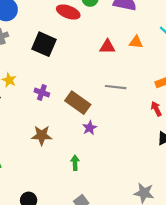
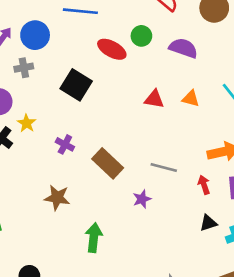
gray line: (116, 87) -> (164, 167), moved
purple star: (90, 128) -> (142, 199), moved
green arrow: (75, 163) -> (94, 238), size x1.5

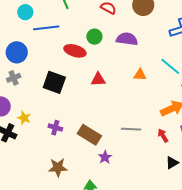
red triangle: (154, 99) -> (98, 79), moved
purple star: (142, 199) -> (105, 157), moved

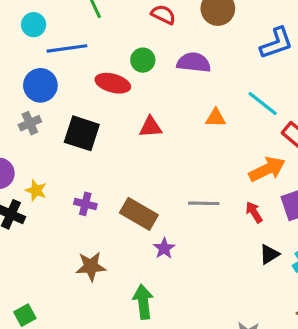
blue circle: (17, 52) -> (40, 85), moved
gray cross: (14, 78) -> (30, 123), moved

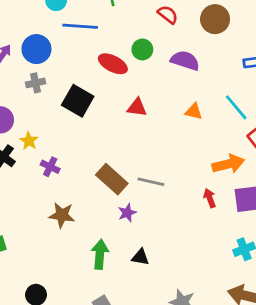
blue circle: (40, 85) -> (36, 49), moved
gray line: (204, 203) -> (151, 182), moved
purple cross: (85, 204) -> (50, 167), moved
black triangle: (269, 254) -> (140, 257), moved, turned 30

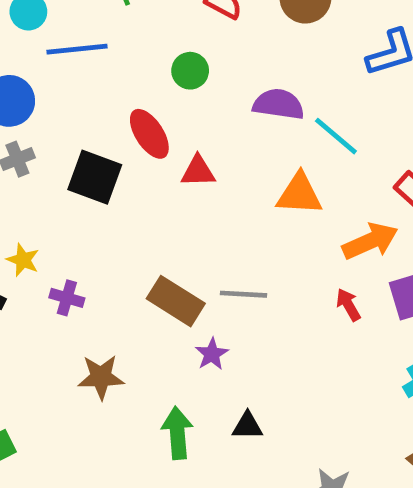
purple semicircle: (185, 61) -> (278, 104), moved
red ellipse: (113, 64) -> (149, 134), moved, turned 40
cyan line: (236, 107) -> (336, 136), moved
orange triangle: (194, 111) -> (299, 194), moved, size x1.5

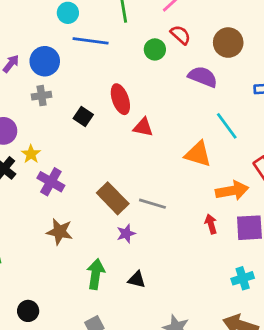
green circle: (190, 71) -> (155, 49), moved
purple semicircle: (278, 104) -> (203, 77), moved
black square: (95, 177) -> (83, 116), size x0.6
purple cross: (67, 298) -> (51, 182), size x1.4

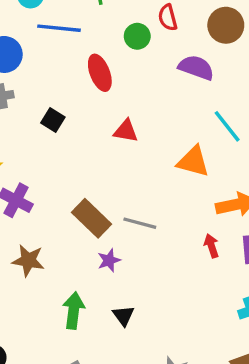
red semicircle: (180, 35) -> (168, 18), turned -145
red ellipse: (120, 99) -> (100, 73), moved
black triangle: (137, 280) -> (123, 316), turned 42

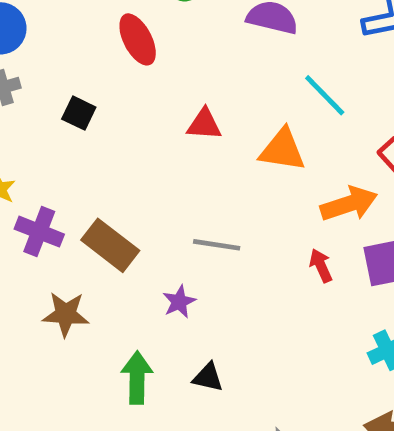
red triangle: (126, 131) -> (204, 124), moved
brown rectangle: (92, 218) -> (110, 245), moved
black triangle: (123, 316) -> (208, 377), turned -35

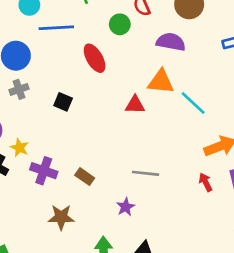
cyan line: (325, 95) -> (193, 103), moved
orange triangle: (282, 150) -> (161, 82), moved
brown rectangle: (110, 245) -> (85, 177), size x0.6

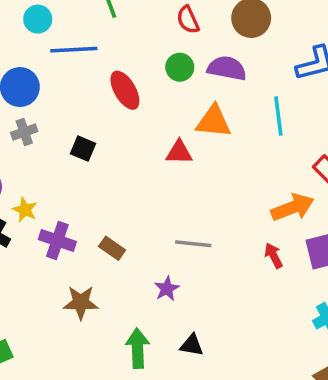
green circle: (120, 24) -> (180, 67), moved
cyan line: (193, 103) -> (278, 116), moved, turned 40

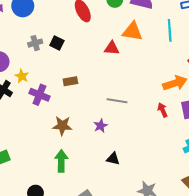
gray cross: (24, 132) -> (35, 43), moved
brown rectangle: (112, 248) -> (70, 81), moved, turned -48
brown star: (81, 303) -> (62, 126), moved
green arrow: (138, 348) -> (61, 161), moved

